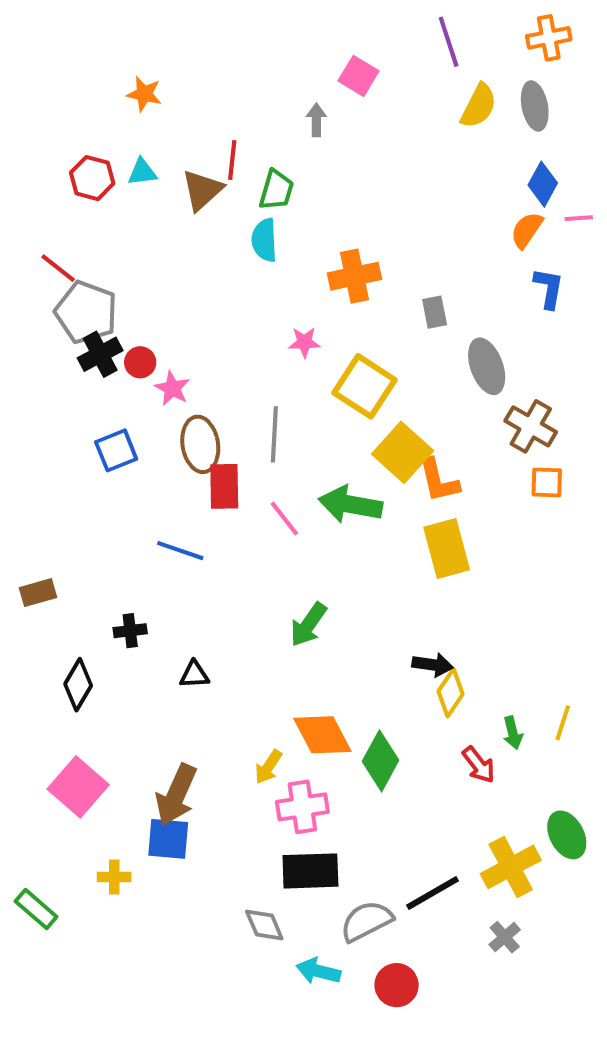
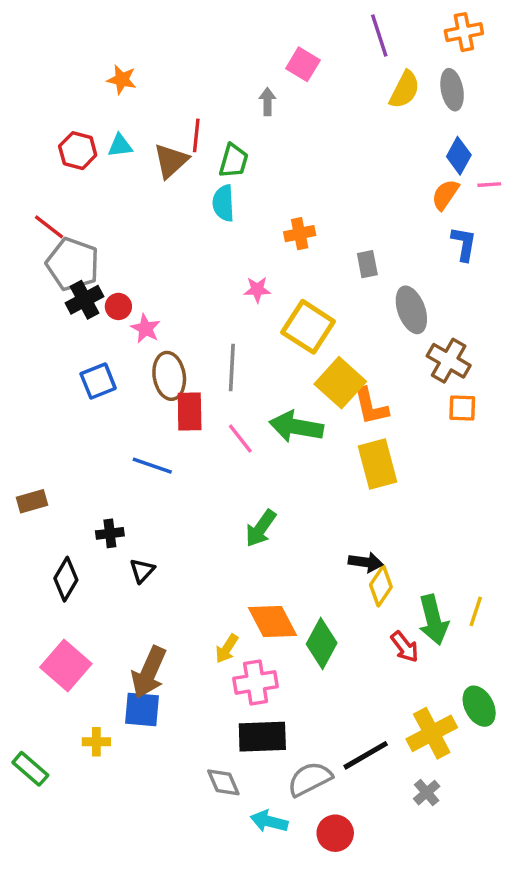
orange cross: (354, 276) -> (300, 234), size x0.7
black triangle: (194, 675) -> (142, 571), moved, turned -44
green arrow: (513, 733) -> (433, 620), size x1.8

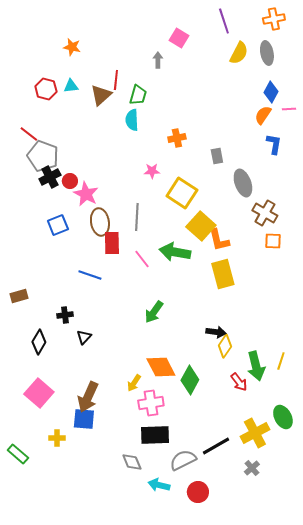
pink star: (145, 328) -> (86, 194), size x1.4

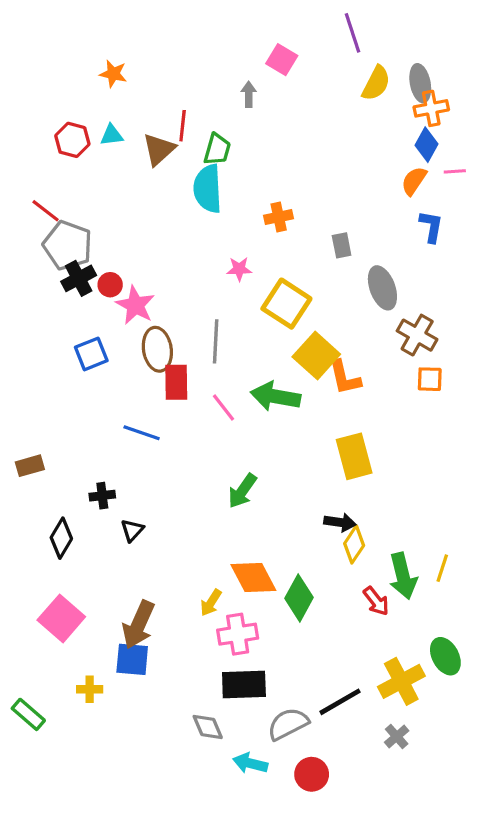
orange cross: (274, 19) -> (431, 108), moved
cyan semicircle: (132, 120) -> (208, 189), size x1.4
yellow rectangle: (223, 274) -> (354, 456), moved

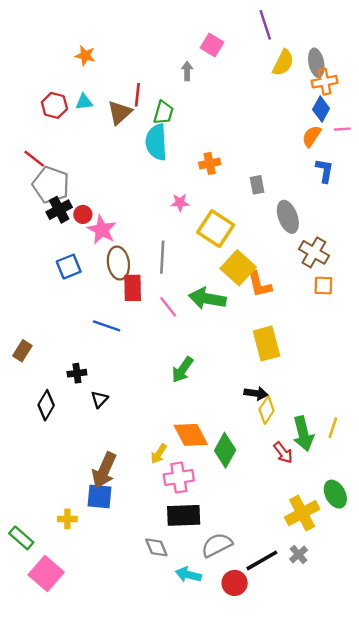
brown rectangle: (30, 466) -> (22, 351), turned -42
pink square: (61, 618) -> (46, 573), moved
black line: (340, 702) -> (262, 560), moved

